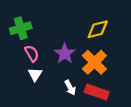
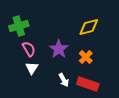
orange cross: (94, 62) -> (86, 57), size x0.6

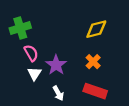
purple star: (59, 49) -> (56, 65), moved
white arrow: (64, 80) -> (58, 93), moved

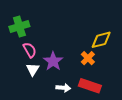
yellow diamond: (96, 29) -> (101, 40), moved
white arrow: (58, 93) -> (63, 88), moved, turned -56

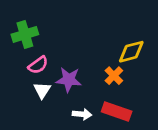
pink semicircle: (30, 50) -> (38, 65), turned 84
purple star: (53, 61) -> (69, 80), turned -30

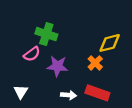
green cross: (25, 34) -> (46, 34), moved, turned 35
white triangle: (42, 90) -> (21, 92), moved

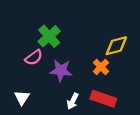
green cross: (46, 34) -> (49, 36), turned 30
white arrow: (69, 95) -> (73, 101), turned 112

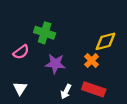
green cross: (49, 36) -> (45, 33), turned -30
pink semicircle: (34, 58) -> (21, 52), moved

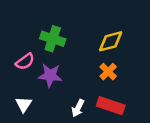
yellow diamond: (105, 41) -> (111, 41), moved
purple star: (55, 64) -> (50, 75), moved

